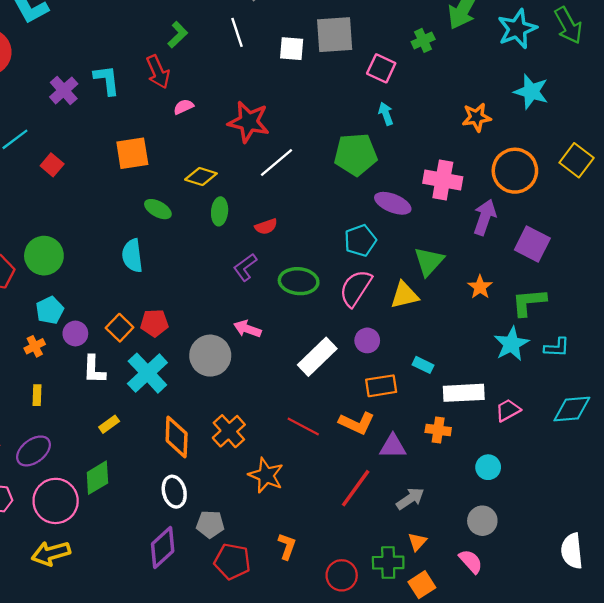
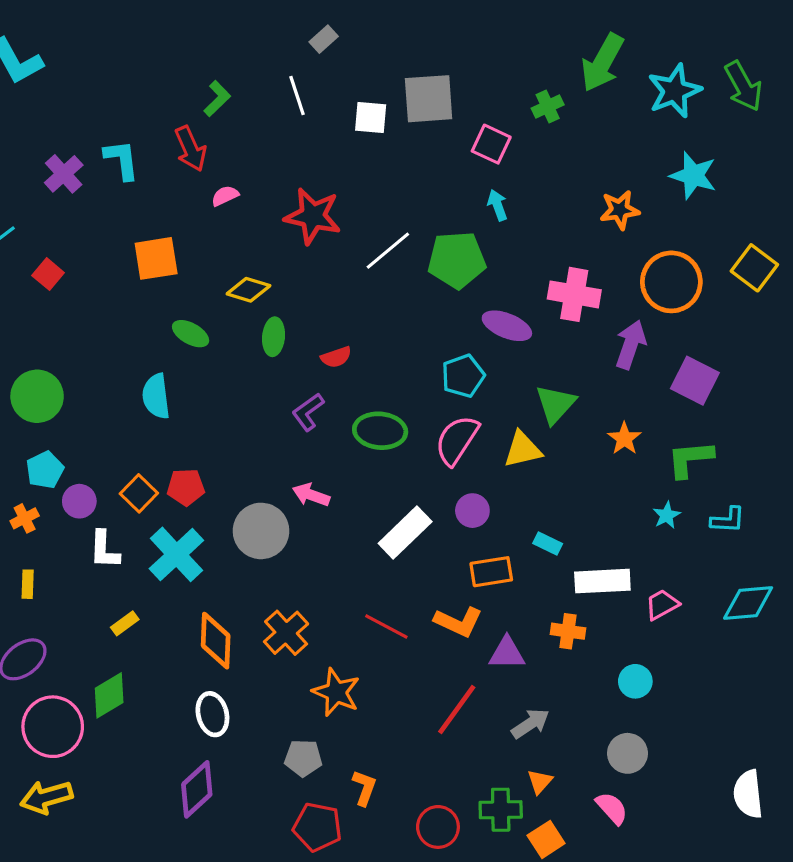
white line: (277, 163) -> (388, 251), moved
cyan star: (511, 344) -> (667, 515), size x0.6
gray pentagon: (210, 524) -> (303, 758), moved
red pentagon: (232, 561) -> (317, 827), moved

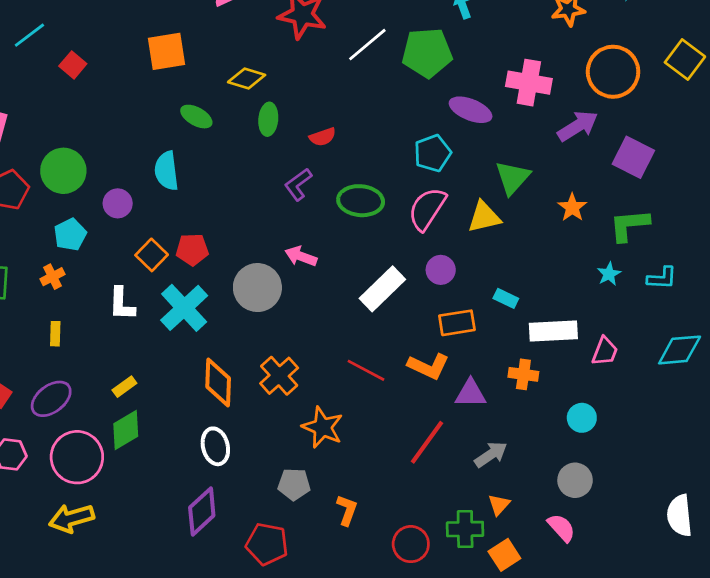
purple arrow: (631, 345) -> (578, 126), turned 39
purple circle: (79, 501) -> (118, 203), moved
pink trapezoid: (662, 605) -> (605, 351), turned 140
yellow rectangle: (125, 623) -> (124, 387), moved
red pentagon: (317, 827) -> (267, 544), moved

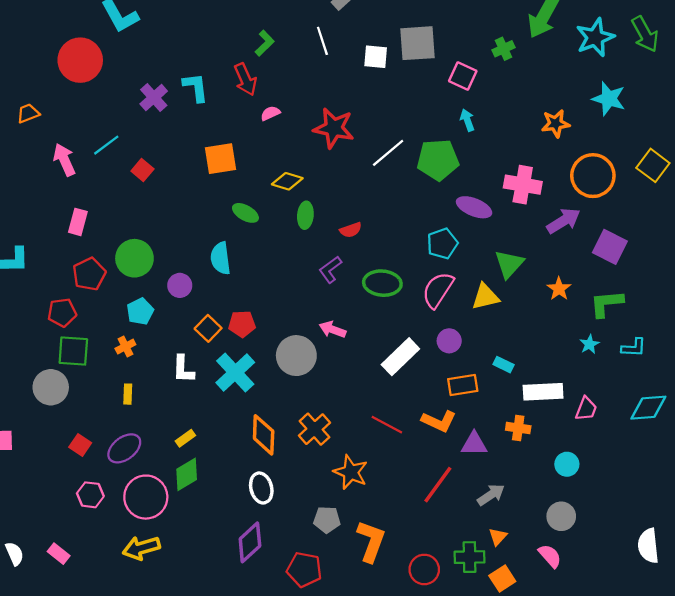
orange L-shape: (347, 510) -> (371, 541), size x1.6

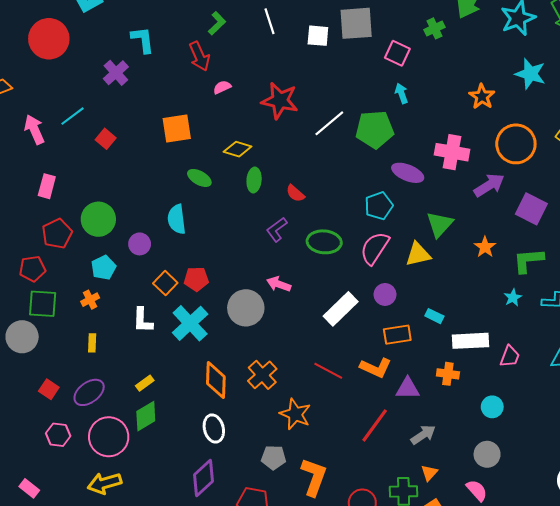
cyan L-shape: (196, 87) -> (143, 40), moved
orange star: (556, 124) -> (482, 96), turned -30
red semicircle: (351, 230) -> (295, 193), turned 60

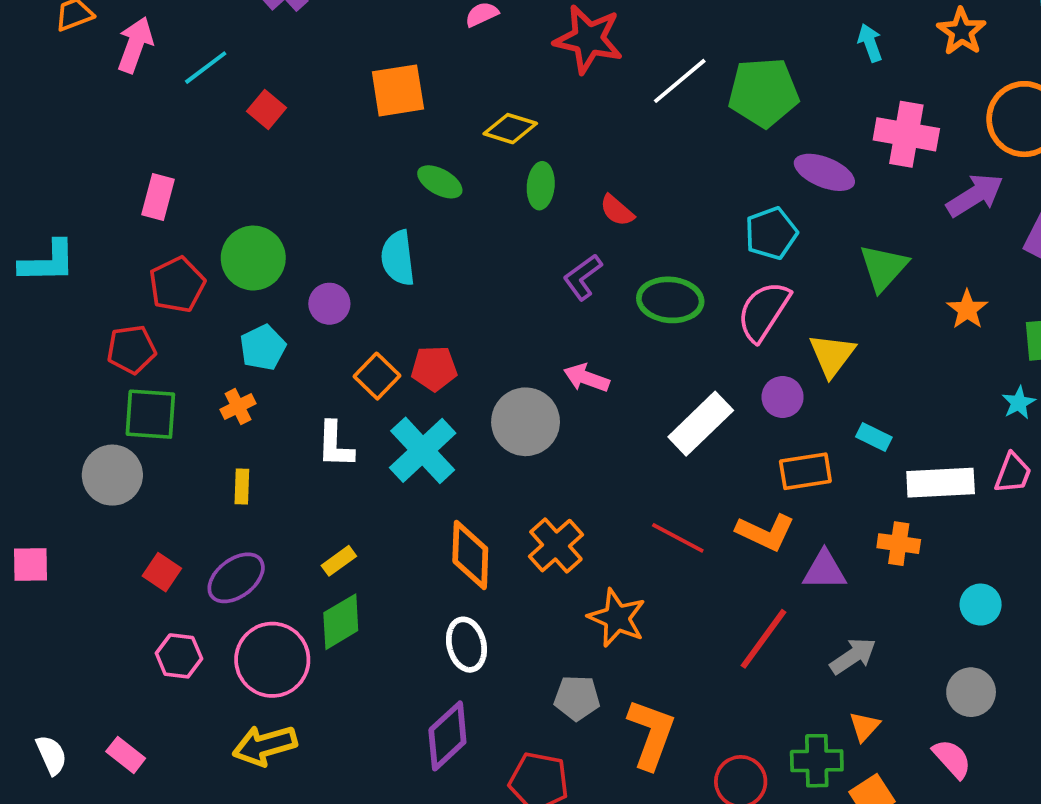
cyan arrow: (401, 93) -> (870, 43), moved
pink arrow: (34, 129) -> (135, 45), moved, turned 44
yellow triangle: (418, 254) -> (832, 355), moved, turned -40
pink trapezoid: (510, 356) -> (1013, 473), moved

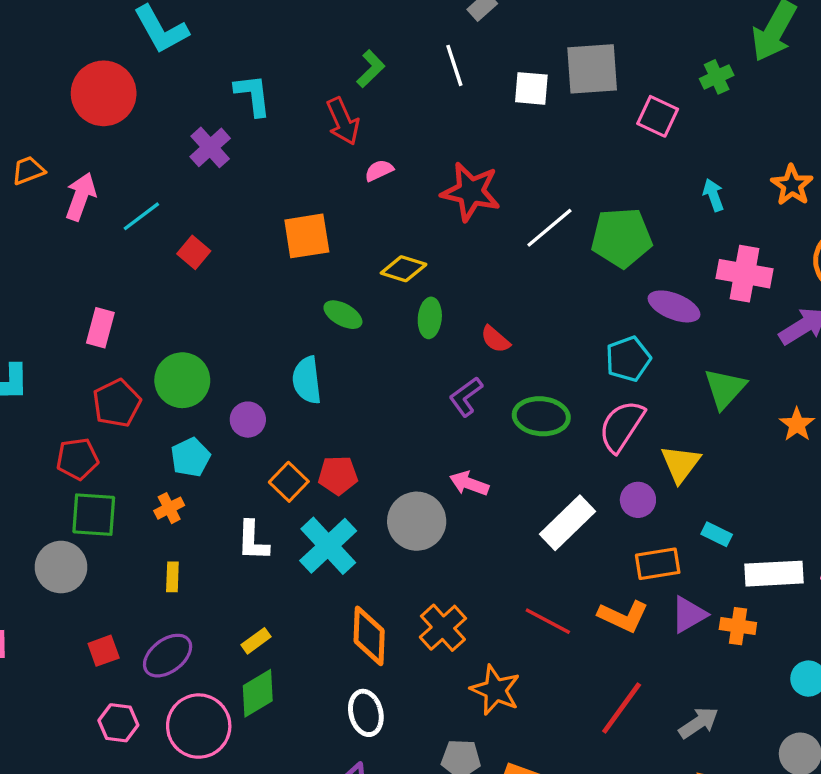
purple triangle: (824, 570) -> (689, 615), moved, turned -30
red square: (162, 572) -> (104, 651), turned 36

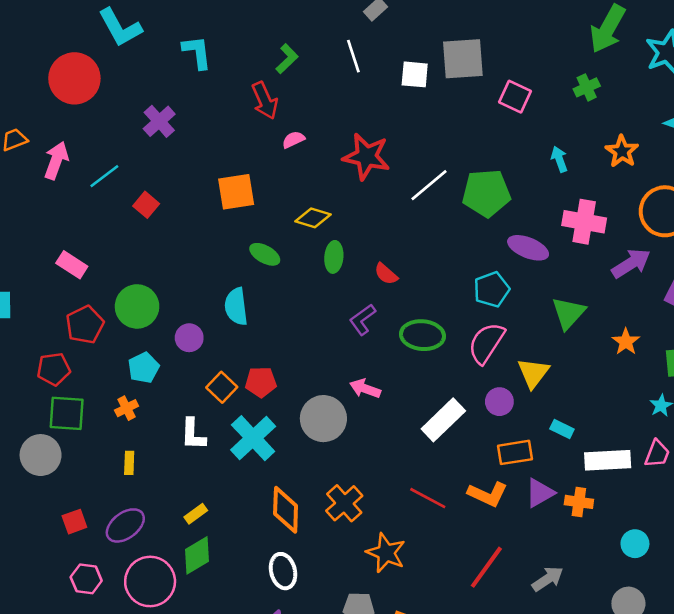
green cross: (717, 77) -> (587, 87), moved
cyan L-shape: (253, 95) -> (197, 52), moved
pink rectangle: (100, 328) -> (72, 265), turned -72

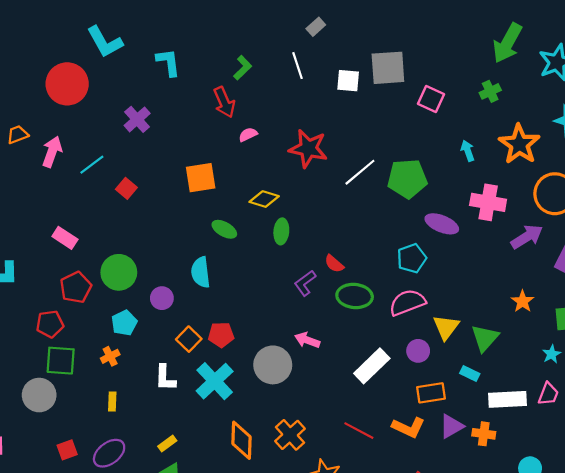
orange star: (622, 151) -> (519, 144), size x1.5
red semicircle: (386, 274) -> (334, 264), moved
green triangle: (568, 313) -> (485, 338), moved
pink semicircle: (486, 343) -> (407, 302), turned 36

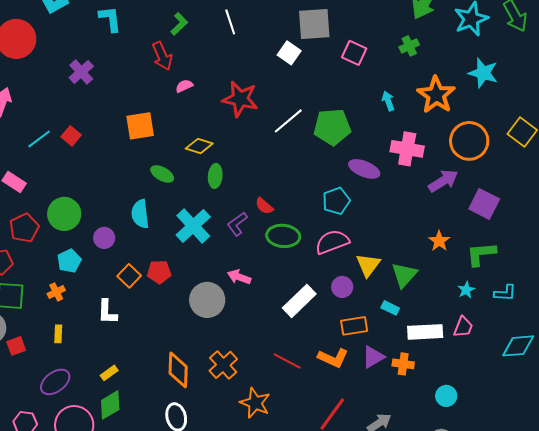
white square: (348, 81) -> (289, 53), moved, turned 30
cyan line: (92, 165) -> (39, 139), moved
cyan cross: (215, 381) -> (193, 226), moved
red square: (67, 450) -> (16, 346), moved

